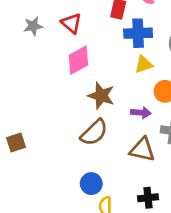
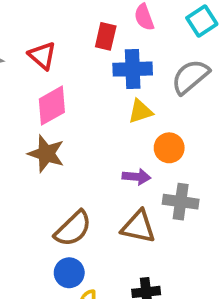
brown star: (101, 96) -> (46, 154), moved
brown semicircle: (94, 132) -> (73, 229), moved

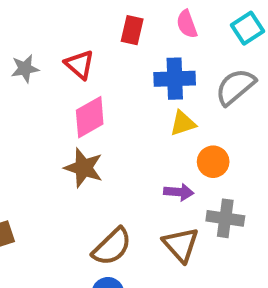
red rectangle: (106, 36) -> (132, 30), moved
brown triangle: (138, 227) -> (181, 245), turned 36

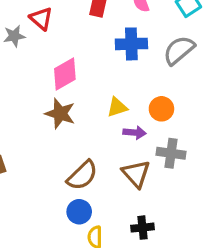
red triangle: (80, 65) -> (41, 19), moved
yellow triangle: (183, 123) -> (117, 107), moved

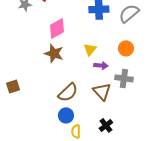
yellow triangle: (117, 107) -> (90, 49), turned -32
orange circle: (161, 109) -> (126, 48), moved
black cross: (142, 228) -> (106, 125), turned -32

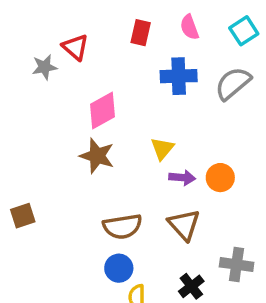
orange circle: (126, 48) -> (220, 178), moved
gray cross: (124, 78) -> (237, 265), moved
brown semicircle: (68, 92) -> (122, 226), turned 35

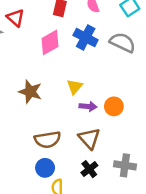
blue cross: (179, 76) -> (86, 38), turned 30
gray semicircle: (233, 83) -> (122, 42), turned 65
pink diamond: (102, 111) -> (50, 42), moved
black cross: (191, 286) -> (89, 169), moved

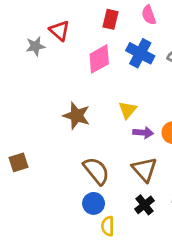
brown semicircle: (47, 140) -> (96, 171), turned -120

